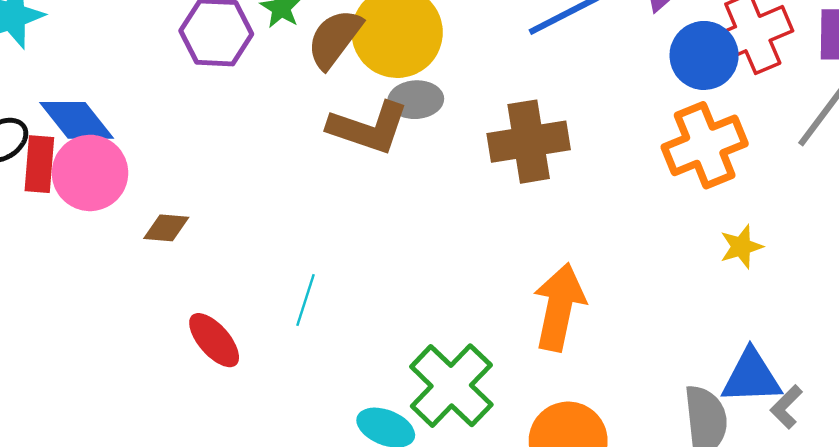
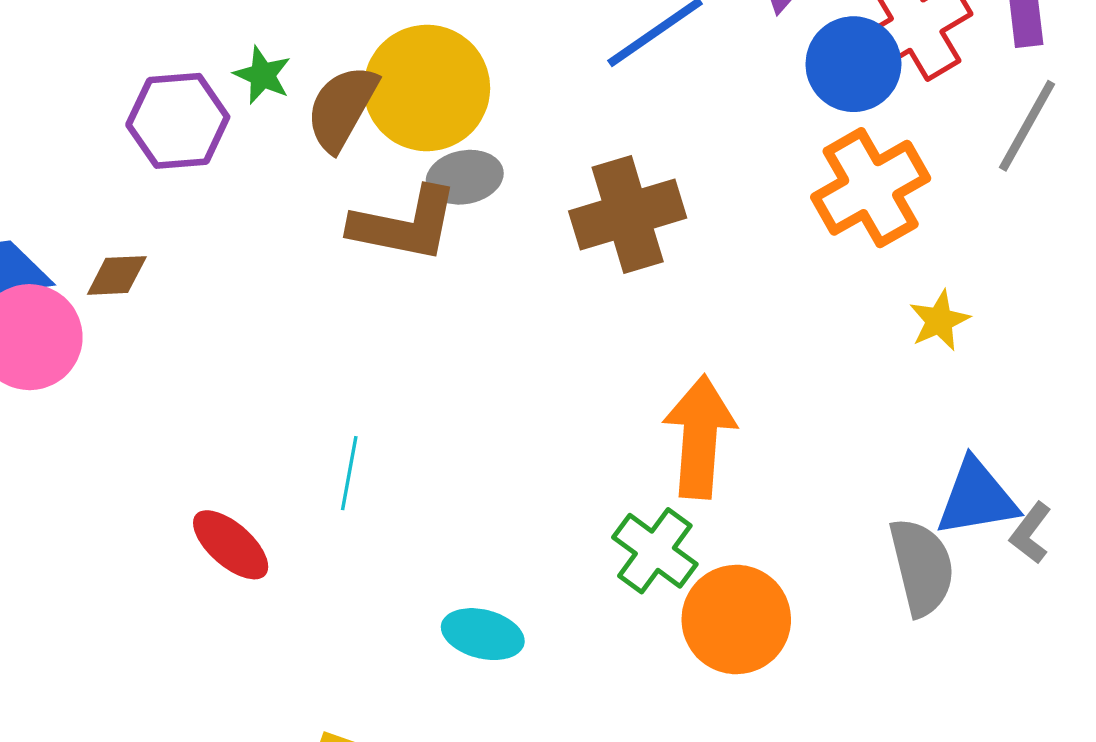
brown diamond: (166, 228) -> (117, 275), moved
green cross: (451, 386) -> (655, 551), moved, size x0.7

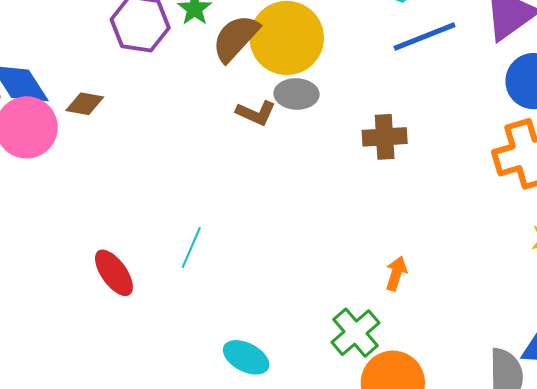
brown cross: (628, 214) -> (385, 137), size x0.7
brown L-shape: (405, 224) -> (256, 113), size x0.6
orange arrow: (700, 437) -> (396, 273), size x0.5

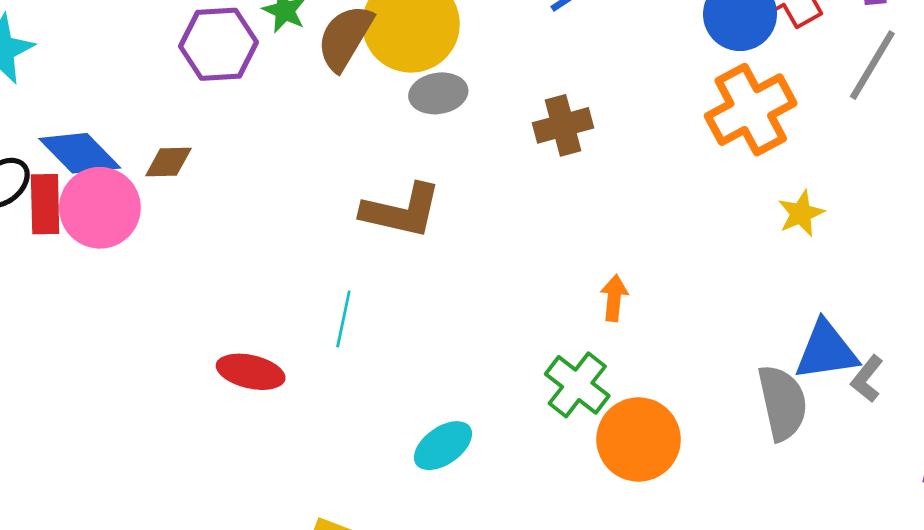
brown L-shape: (256, 113) -> (401, 211), moved, size x1.6
red ellipse: (114, 273) -> (251, 372), turned -30
cyan ellipse: (246, 357) -> (443, 446), turned -51

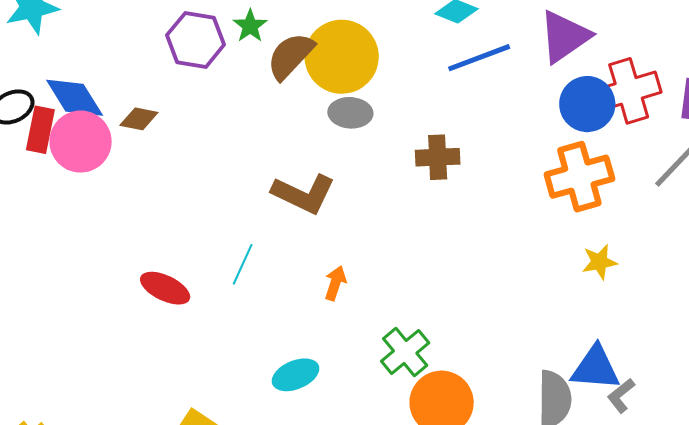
orange arrow: (614, 298) -> (335, 283), moved

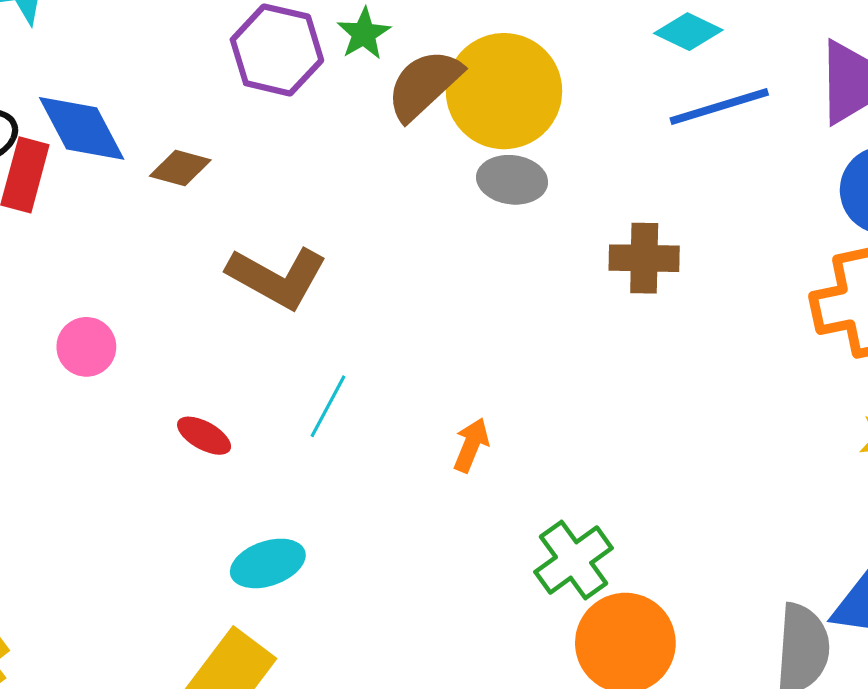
pink circle: (81, 142) -> (86, 347), moved, size x0.6
brown L-shape: (304, 194) -> (277, 277), moved
red ellipse: (165, 288) -> (204, 436), size x0.7
cyan ellipse: (296, 375) -> (268, 563), moved

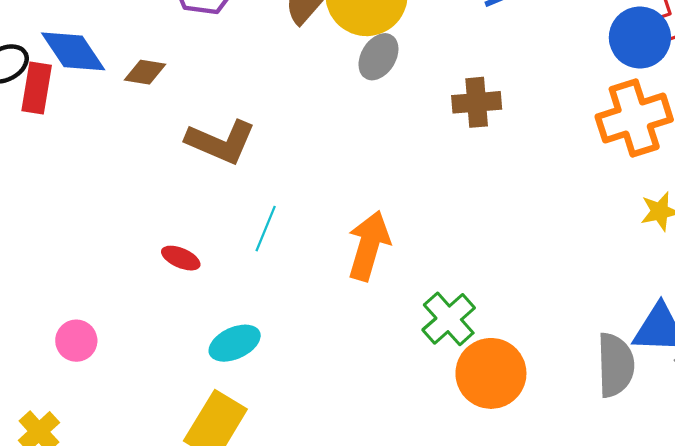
gray ellipse: (512, 180) -> (378, 57), turned -60
pink circle: (86, 347) -> (76, 341), moved
orange arrow: (471, 445) -> (369, 246), size x1.8

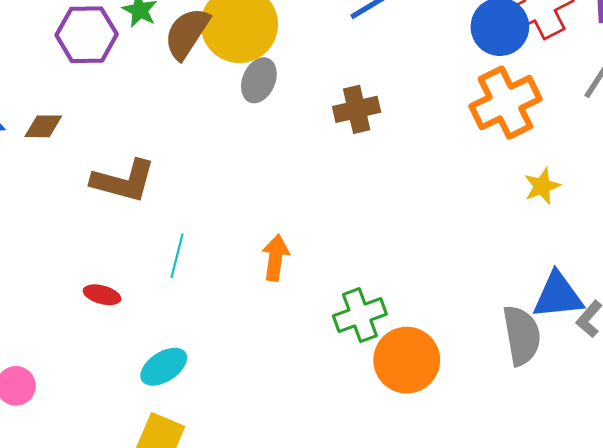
orange arrow: (369, 246) -> (275, 258), size x0.7
green cross: (449, 319) -> (360, 315), turned 30

